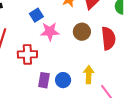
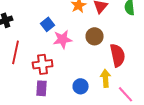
red semicircle: (108, 38) -> (118, 55), moved
purple rectangle: (44, 80) -> (42, 88), moved

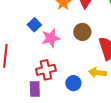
red cross: (43, 64) -> (46, 70), moved
yellow arrow: (106, 78) -> (97, 73), turned -72

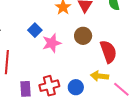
red cross: (46, 70) -> (49, 86), moved
purple rectangle: (35, 89) -> (26, 89), moved

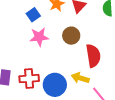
blue square: (35, 30) -> (33, 15), moved
blue circle: (76, 87) -> (55, 85), size x1.5

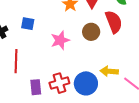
blue square: (33, 15) -> (28, 24), moved, turned -32
red semicircle: (93, 56) -> (114, 22), moved

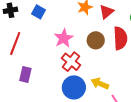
pink star: (60, 40) -> (64, 38), turned -30
red cross: (59, 83) -> (71, 62), moved, turned 36

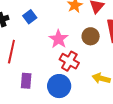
blue square: (39, 12) -> (30, 17), turned 32
blue circle: (74, 87) -> (59, 86), moved

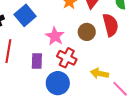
blue square: (30, 17) -> (25, 15), size x1.5
purple rectangle: (26, 81) -> (37, 61), moved

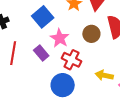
blue square: (25, 15) -> (43, 17), moved
purple rectangle: (37, 61) -> (41, 53), moved, turned -42

